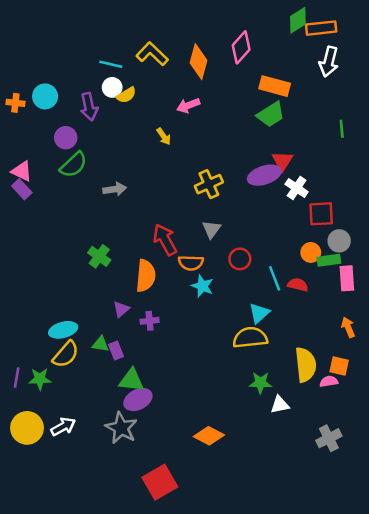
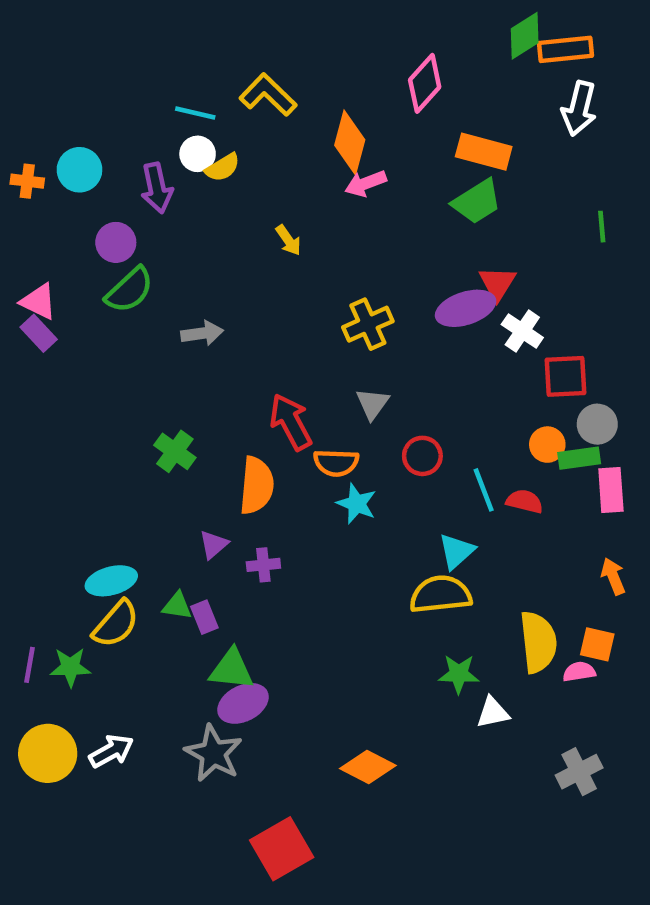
orange diamond: (199, 62) -> (350, 143), moved
pink arrow: (188, 105) -> (366, 183), moved

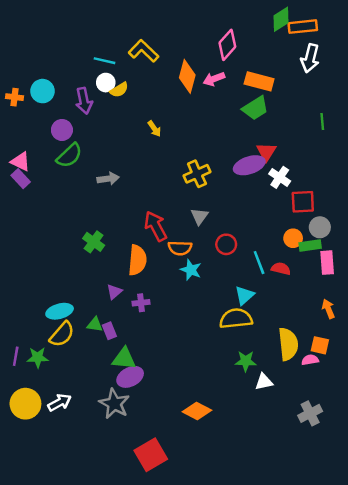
pink arrow: (366, 183) -> (214, 79), moved

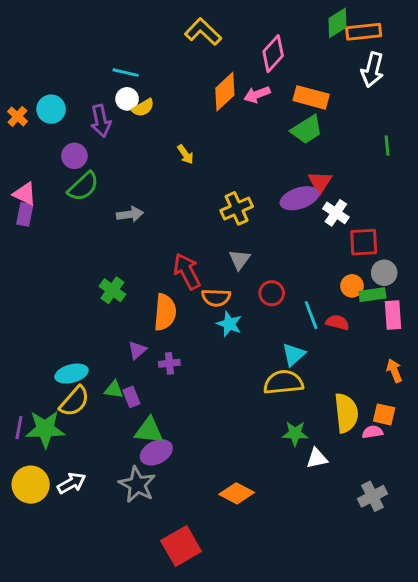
yellow L-shape: (143, 51) -> (203, 32), moved
orange diamond: (187, 76) -> (225, 92), turned 32
orange cross: (15, 97) -> (17, 116), turned 35
purple rectangle: (21, 179) -> (25, 214), turned 54
green star: (38, 357) -> (45, 429), size x1.5

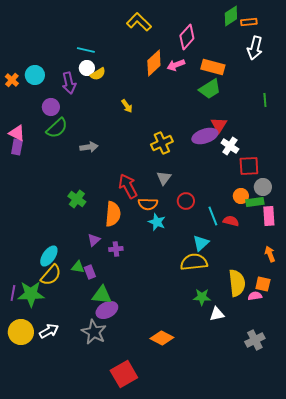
orange rectangle: (364, 32) -> (249, 22), size x0.7
cyan ellipse: (72, 374) -> (49, 256), turned -40

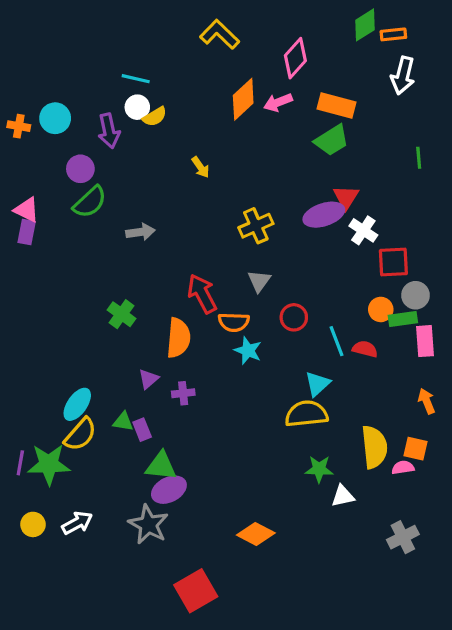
orange cross: (12, 80) -> (19, 126), turned -32
yellow circle: (21, 332) -> (33, 524), size x0.6

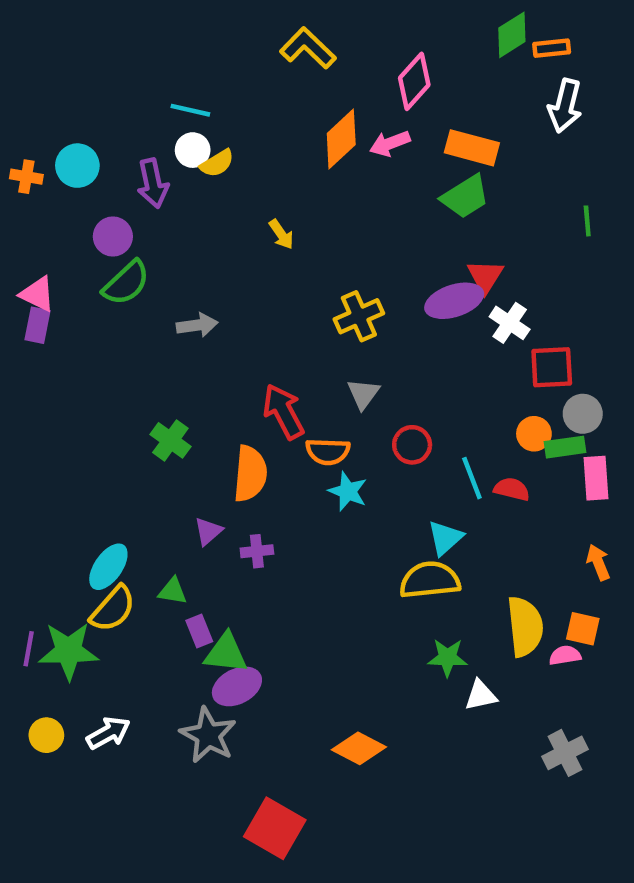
purple rectangle: (142, 430) -> (199, 631), moved
red square: (196, 591) -> (275, 828), turned -30

